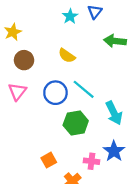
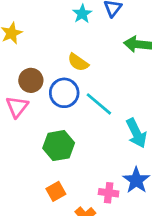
brown circle: (24, 60) -> (31, 80), moved
blue circle: (55, 93) -> (64, 93), moved
green hexagon: (76, 123) -> (59, 146), moved

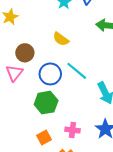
blue circle: (64, 93) -> (50, 74), moved
pink cross: (109, 193) -> (72, 130), moved

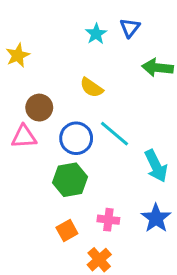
pink triangle: (14, 73) -> (24, 137), turned 48

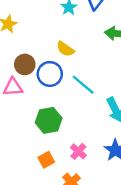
blue circle: (76, 138) -> (50, 74), moved
pink cross: (108, 220) -> (78, 151), turned 35

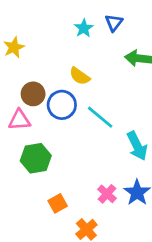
green hexagon: (49, 120) -> (36, 158), moved
pink cross: (78, 151) -> (107, 194), moved

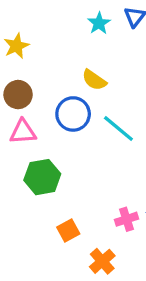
brown circle: (33, 94) -> (18, 95), moved
pink cross: (107, 194) -> (127, 219), turned 30

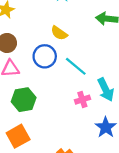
pink cross: (127, 219) -> (82, 100), moved
orange square: (68, 231) -> (18, 136), moved, size x1.5

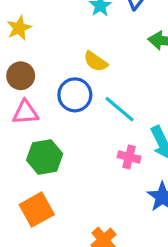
pink cross: (82, 100) -> (129, 157), turned 32

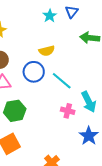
yellow semicircle: (96, 61) -> (47, 51), turned -49

